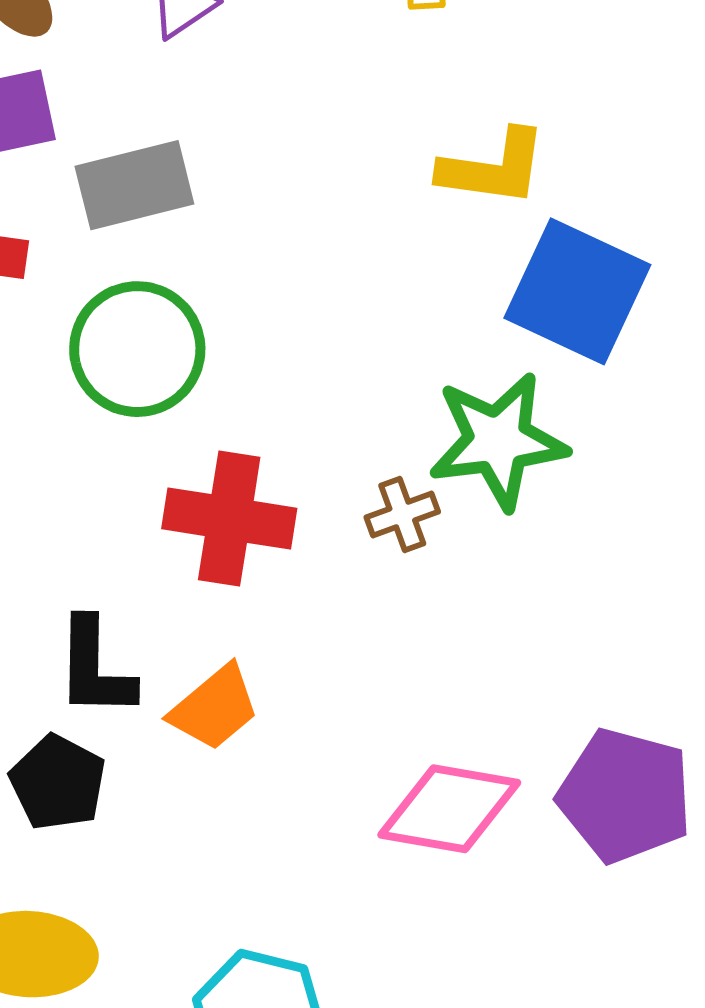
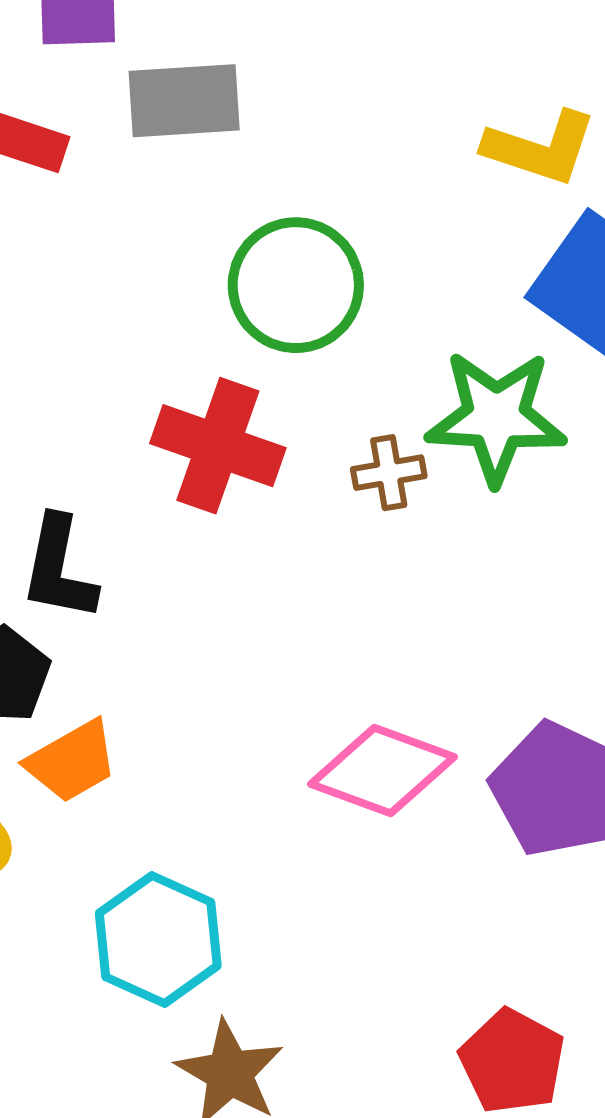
green circle: (137, 349) -> (296, 285), moved
orange trapezoid: (215, 708) -> (72, 761), moved

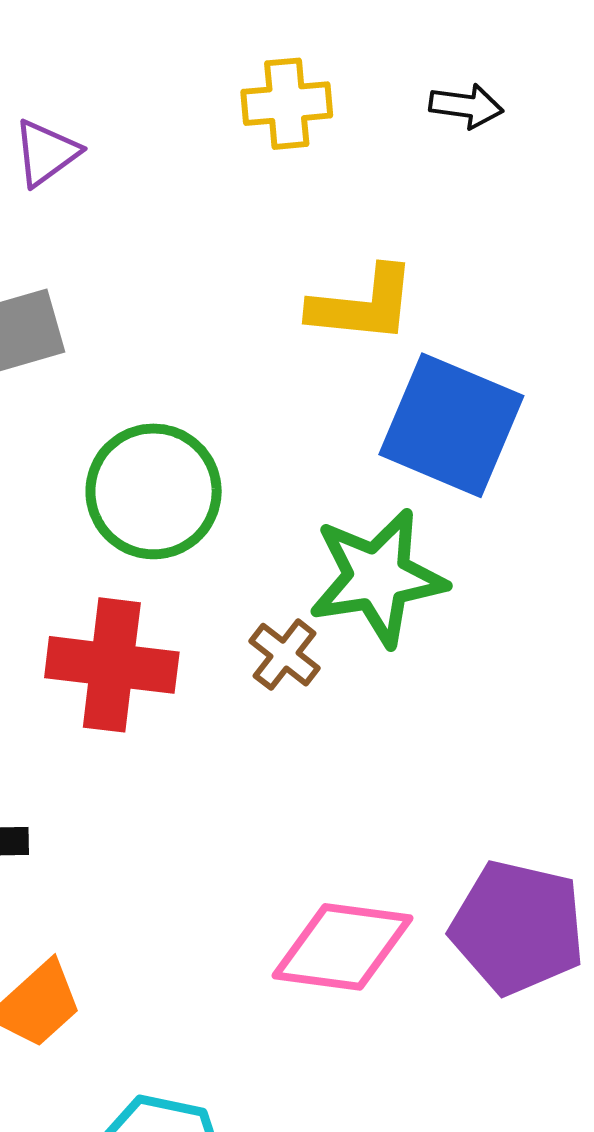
brown cross: (389, 473) -> (285, 655), turned -30

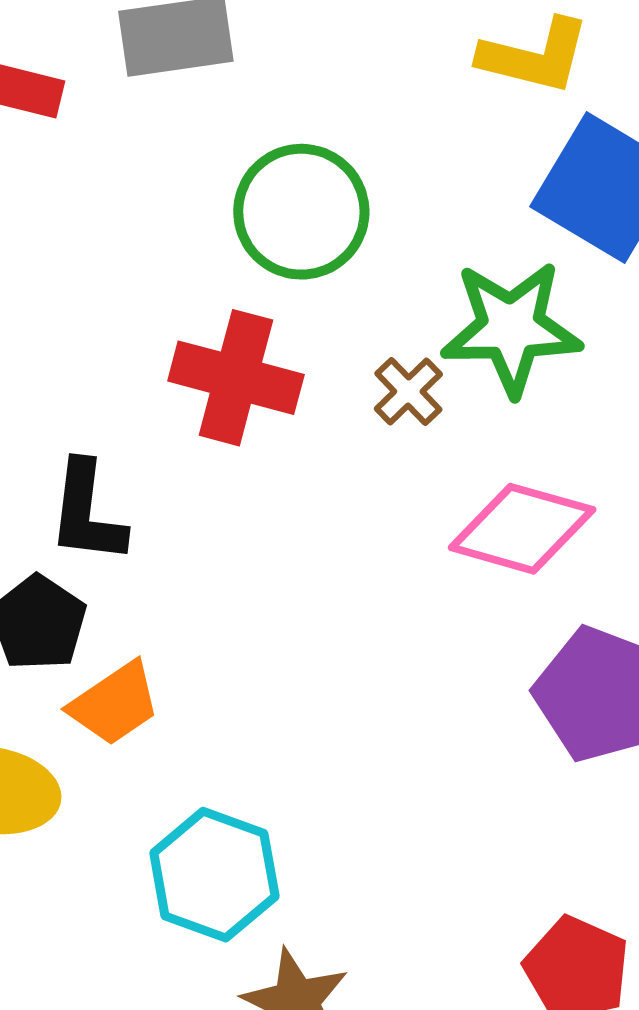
pink diamond: (342, 947) -> (522, 529), moved

